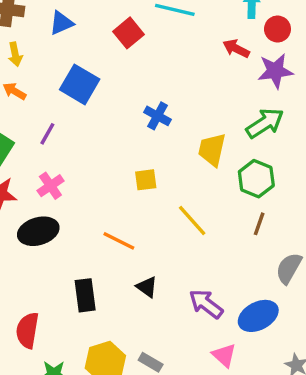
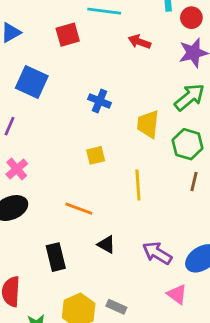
red square: (129, 33) -> (68, 35), turned 30
red arrow: (236, 49) -> (140, 42), moved
yellow line: (192, 221) -> (138, 185), turned 44

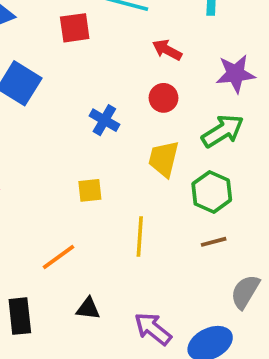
red circle: (191, 18) -> (164, 98), moved
brown line: (194, 182) -> (214, 242), turned 54
orange line: (79, 209) -> (59, 257), turned -64
black triangle: (106, 244) -> (88, 309), turned -30

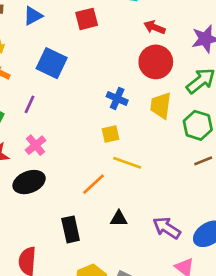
red circle: (164, 98) -> (156, 62), size x1.6
blue cross: (104, 120) -> (117, 98), moved
yellow line: (140, 236) -> (127, 163), moved, turned -68

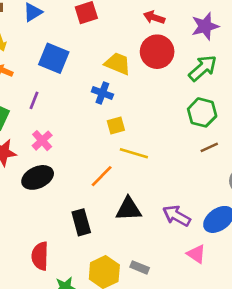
blue cross: (117, 98) -> (102, 93), moved
yellow trapezoid: (161, 106) -> (118, 64), moved, turned 108
black triangle: (119, 219) -> (129, 209), size x1.5

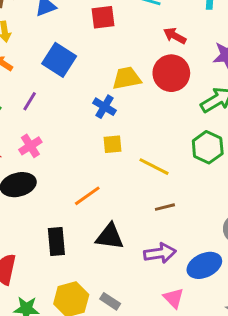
yellow trapezoid: (118, 64) -> (127, 78), turned -44
brown line: (209, 147) -> (165, 207), moved
yellow line: (134, 153) -> (154, 167), moved
purple arrow: (177, 216) -> (160, 253), turned 132

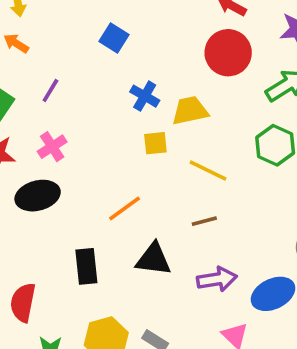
blue square: (59, 60) -> (114, 38), moved, size x0.7
yellow trapezoid: (127, 78) -> (190, 111), moved
brown line: (165, 207) -> (204, 221), moved

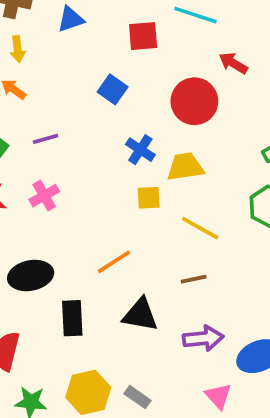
red circle: (228, 53) -> (194, 101), moved
purple line: (50, 90) -> (46, 139), turned 40
black ellipse: (38, 196) -> (31, 275), moved

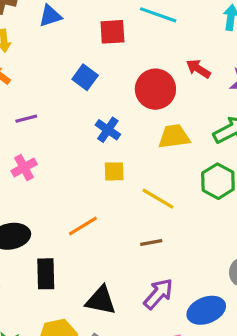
red arrow: (233, 63) -> (198, 69), moved
yellow trapezoid: (185, 167) -> (174, 137), moved
black triangle: (140, 315) -> (101, 300), moved
purple arrow: (203, 338) -> (158, 294), turned -44

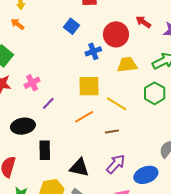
purple line: (26, 119) -> (48, 103), moved, turned -32
blue cross: (108, 130) -> (93, 51), moved, turned 35
yellow square: (114, 171) -> (89, 86), size x1.6
orange line: (83, 226) -> (84, 117), moved

